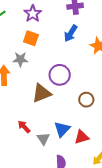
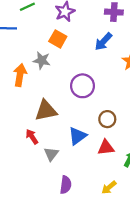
brown triangle: (42, 93) -> (46, 111), moved
blue triangle: (62, 129) -> (78, 136), moved
red triangle: (82, 137) -> (106, 148), moved

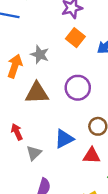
orange square: (58, 39) -> (75, 38), moved
brown triangle: (46, 111) -> (37, 93), moved

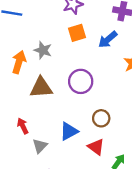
orange square: (75, 38) -> (77, 33), turned 36
red triangle: (92, 156) -> (96, 147), turned 36

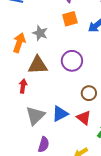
red arrow: (23, 126) -> (23, 86), moved, turned 32
blue triangle: (69, 131) -> (60, 114), moved
gray triangle: (40, 146) -> (35, 116), size x1.5

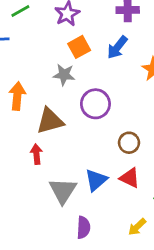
gray star: (40, 33) -> (64, 75), moved

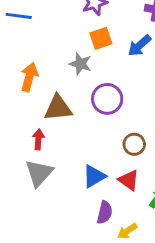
gray triangle: (63, 191) -> (39, 173), moved
purple semicircle: (83, 227) -> (105, 212), moved

